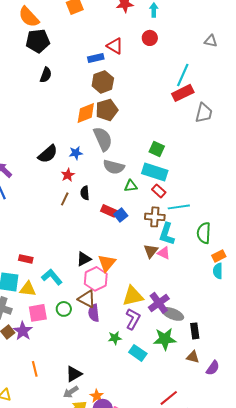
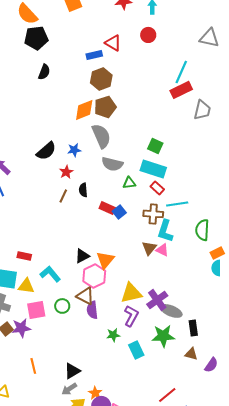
gray triangle: (211, 41) -> (209, 38), size x1.5
purple star: (23, 331) -> (21, 328), turned 30
cyan rectangle: (138, 353) -> (136, 350), turned 30

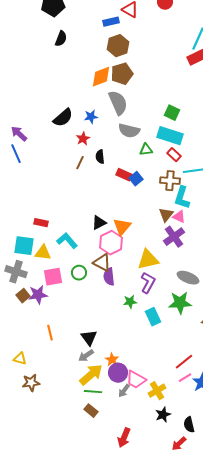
purple cross: (157, 300) -> (174, 237), moved
black triangle: (72, 371) -> (89, 338), turned -36

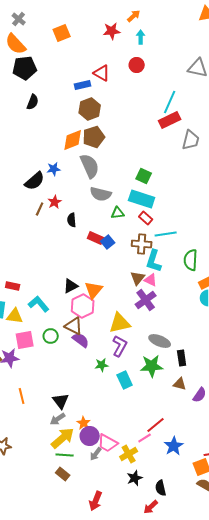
blue star: (91, 117) -> (54, 169), moved
brown line: (80, 163) -> (40, 209), moved
purple semicircle: (109, 277) -> (81, 340), turned 132
pink line: (185, 378) -> (145, 438), moved

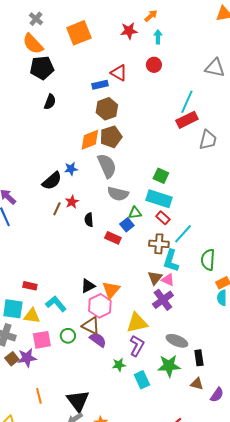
orange square: (62, 33) -> (79, 33), size x1.4
cyan line: (166, 234) -> (183, 234), turned -40
blue square: (108, 242) -> (127, 225), moved
black triangle: (61, 401) -> (78, 401), size x1.4

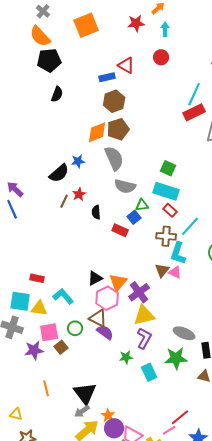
purple cross: (163, 300) -> (139, 292), moved
brown square: (12, 359) -> (61, 347), moved

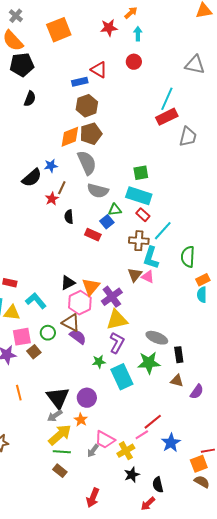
green square: (168, 168) -> (141, 173), turned -35
brown line: (64, 201) -> (62, 188), moved
cyan rectangle: (149, 372) -> (122, 377), size x1.4
purple circle: (114, 428) -> (87, 398), moved

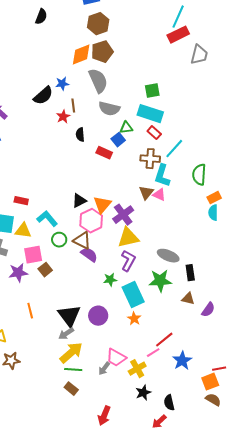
brown line: (62, 188) -> (73, 106), turned -32
green circle: (48, 333) -> (59, 240), moved
orange star: (81, 420) -> (134, 319), moved

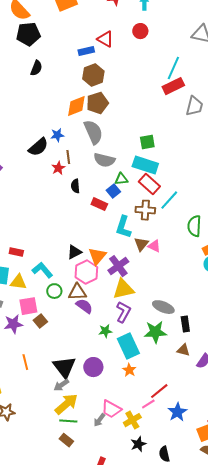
red rectangle: (154, 133) -> (149, 184), size x1.5
cyan L-shape: (162, 176) -> (123, 227), moved
brown triangle: (82, 241) -> (77, 292), turned -30

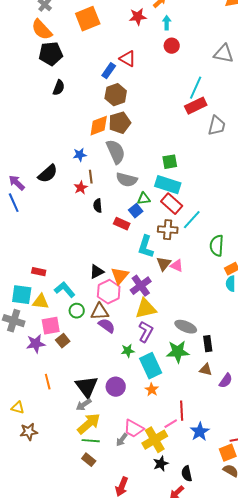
red circle: (140, 31) -> (172, 46), moved
blue rectangle: (86, 51) -> (109, 71), turned -42
black semicircle: (38, 147) -> (48, 174), moved
red line: (159, 391) -> (182, 411), turned -54
yellow cross: (132, 420) -> (155, 440), size x1.4

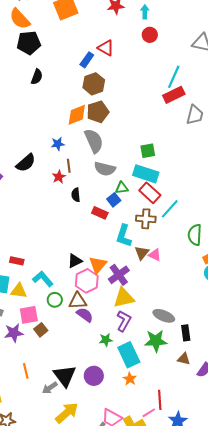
gray arrow: (84, 405) -> (50, 388), moved

